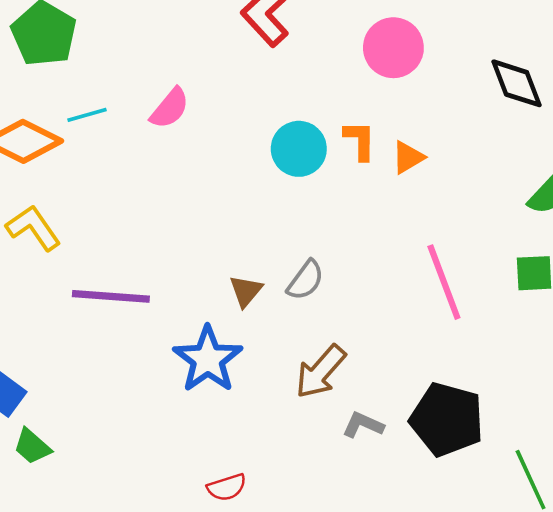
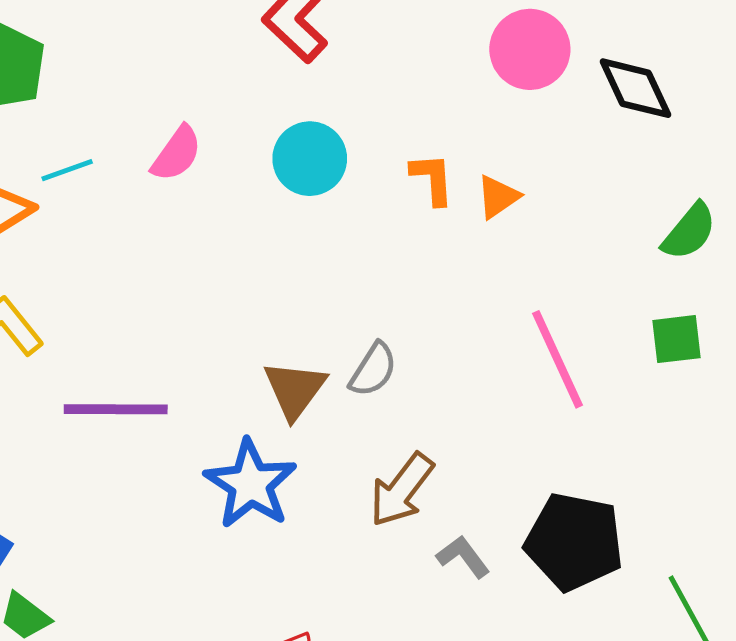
pink circle: (393, 48) -> (530, 49), moved
cyan circle: (299, 149) -> (310, 159), moved
brown triangle: (246, 291) -> (295, 390), size x1.4
gray L-shape: (363, 425) -> (463, 557), turned 33

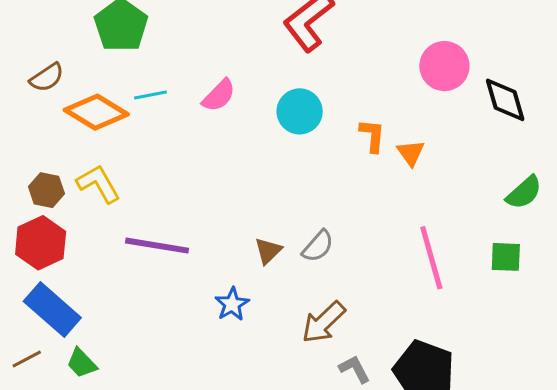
orange triangle: (498, 197) -> (411, 153), turned -40
brown triangle: (295, 390) -> (268, 251), size x0.7
blue star: (251, 484) -> (232, 304), size x0.6

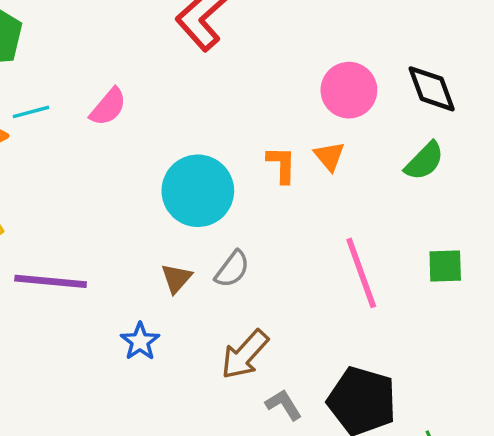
pink circle: (444, 66) -> (349, 90), moved
cyan circle: (300, 111) -> (198, 191), moved, size x1.4
orange L-shape: (372, 136) -> (282, 165), moved
green semicircle: (524, 193) -> (424, 161), moved

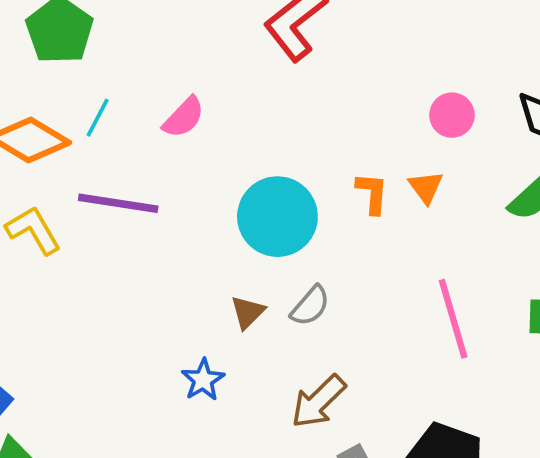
pink circle: (349, 90) -> (452, 115), size x0.7
cyan line: (31, 112) -> (98, 118), turned -51
purple line: (51, 281) -> (118, 203), moved

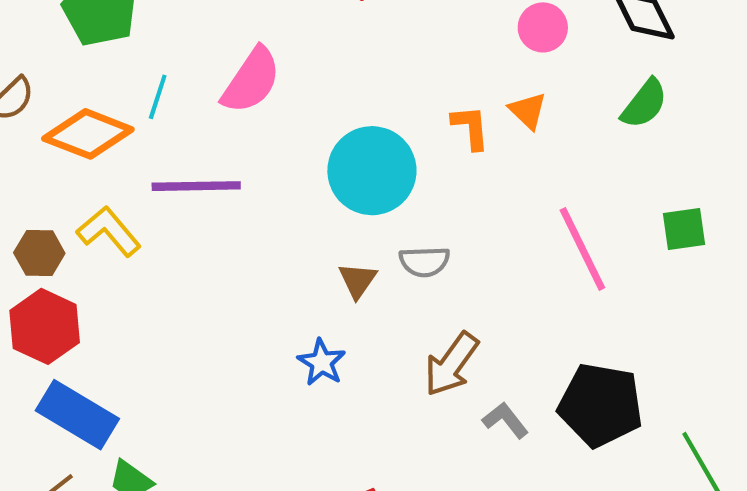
pink semicircle: (184, 117) -> (251, 80), size x1.4
gray semicircle: (310, 306) -> (424, 262), turned 57

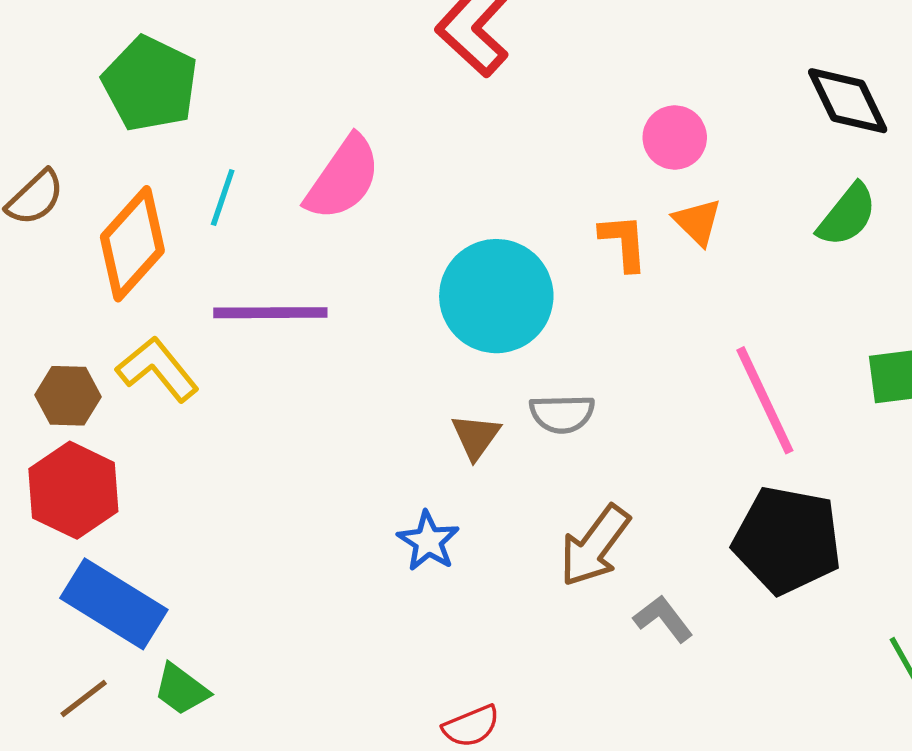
pink circle: (543, 27) -> (675, 138), moved
orange diamond: (88, 134) -> (132, 244), turned -70
black pentagon: (600, 405) -> (787, 540), moved

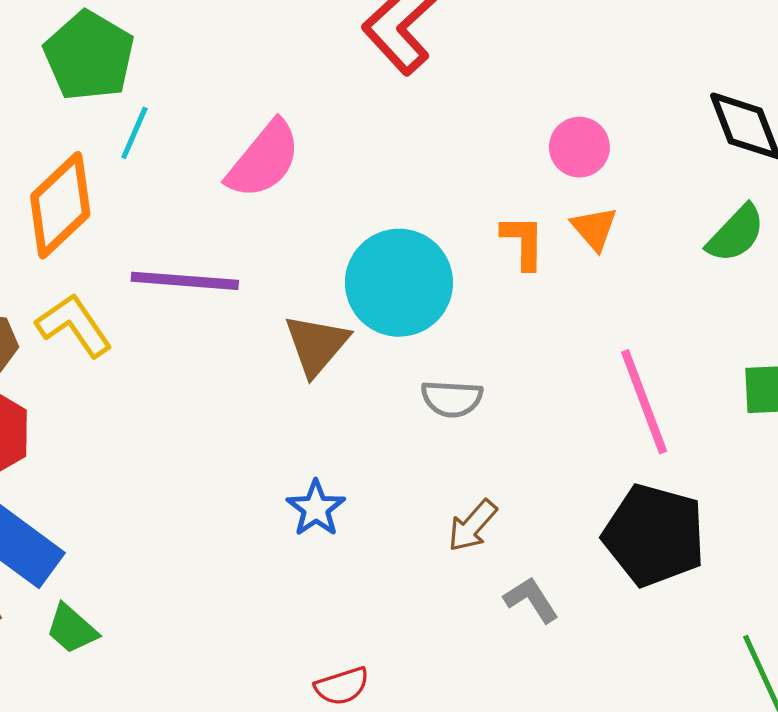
cyan line: (223, 198) -> (134, 133), moved
brown triangle: (476, 437) -> (317, 345), moved, size x1.4
brown arrow: (595, 546) -> (472, 526), size x0.7

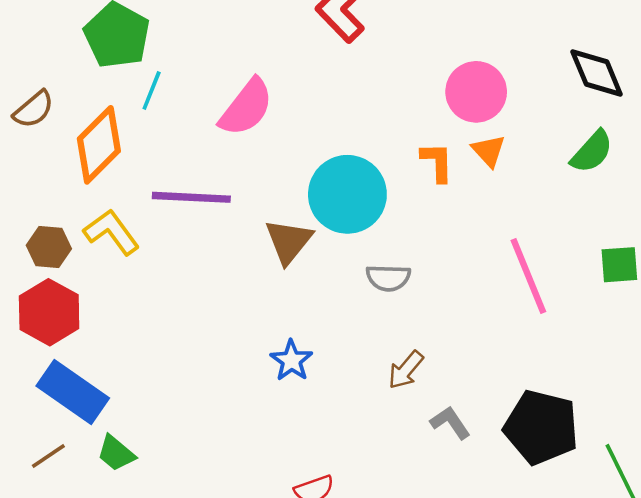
pink circle: (579, 147) -> (476, 92), size x1.4
black pentagon: (654, 535) -> (541, 427), moved

